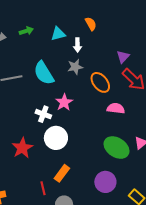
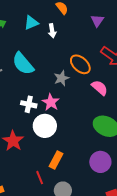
purple triangle: (123, 57) -> (97, 21), moved
gray star: (75, 67) -> (61, 78), moved
pink star: (64, 102) -> (51, 102), moved
pink semicircle: (116, 108) -> (100, 88), turned 42

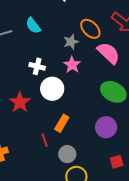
cyan semicircle: (23, 64) -> (33, 26), size x0.7
pink semicircle: (100, 88) -> (109, 53), size x1.4
pink star: (51, 102) -> (72, 65), moved

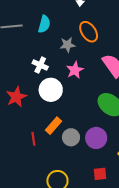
cyan semicircle: (33, 26) -> (44, 24), turned -138
orange ellipse: (90, 29) -> (89, 32), moved
gray star: (71, 42) -> (67, 45), moved
gray circle: (67, 154) -> (71, 137), moved

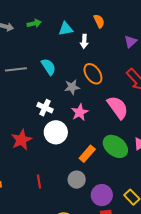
cyan semicircle: (44, 24) -> (48, 67), turned -48
orange rectangle: (54, 126) -> (87, 154), moved
purple circle: (96, 138) -> (102, 195), moved

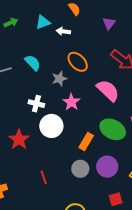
white arrow: (84, 41) -> (63, 31), turned 104
purple circle: (102, 195) -> (107, 167), moved

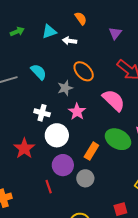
purple circle: (107, 167) -> (63, 165), moved

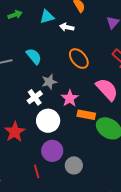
gray star: (65, 88) -> (49, 82), moved
white cross: (42, 113) -> (35, 97), turned 35
orange rectangle: (91, 151) -> (86, 115), moved, turned 66

